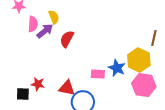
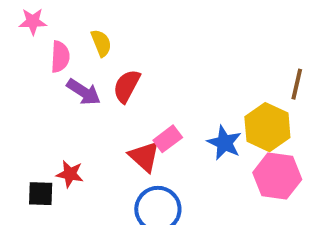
purple arrow: (45, 31) -> (84, 92), moved, turned 72
pink rectangle: (98, 74) -> (168, 139), moved, turned -40
red triangle: (67, 88) -> (144, 156), moved, turned 30

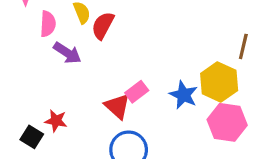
red semicircle: (127, 86) -> (103, 25), moved
black square: (41, 194) -> (32, 137), turned 30

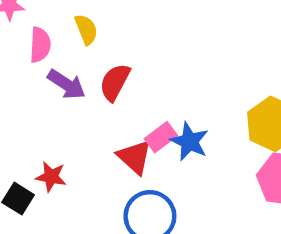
red semicircle: (103, 25) -> (115, 82), moved
blue star: (184, 95) -> (189, 141), moved

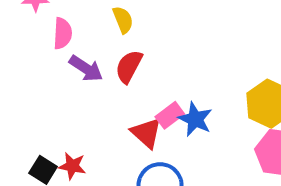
yellow semicircle: (86, 29) -> (123, 20), moved
red star: (51, 177) -> (72, 166), moved

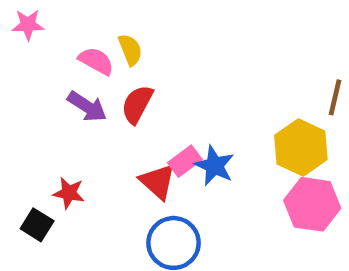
pink semicircle: (63, 33) -> (96, 61), moved, turned -64
red star: (72, 166) -> (69, 193), moved

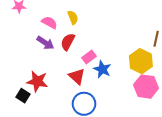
yellow semicircle: (130, 50) -> (73, 17), moved
pink rectangle: (185, 161) -> (89, 57), moved
red star: (69, 193) -> (37, 81), size x1.5

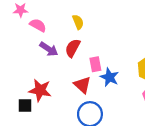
pink semicircle: (49, 23) -> (38, 25), moved
pink rectangle: (89, 57) -> (95, 64), turned -64
black square: (23, 96) -> (25, 105), turned -32

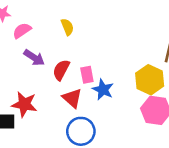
pink semicircle: (38, 25) -> (22, 31), turned -63
red semicircle: (73, 48) -> (61, 70), moved

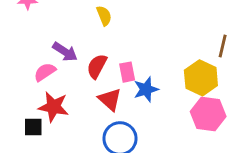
pink semicircle: (22, 31) -> (45, 72), moved
blue star: (103, 90) -> (146, 89), turned 30

